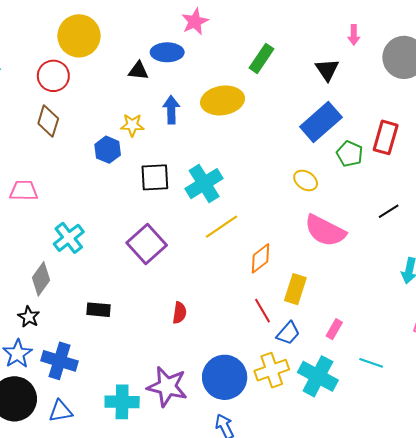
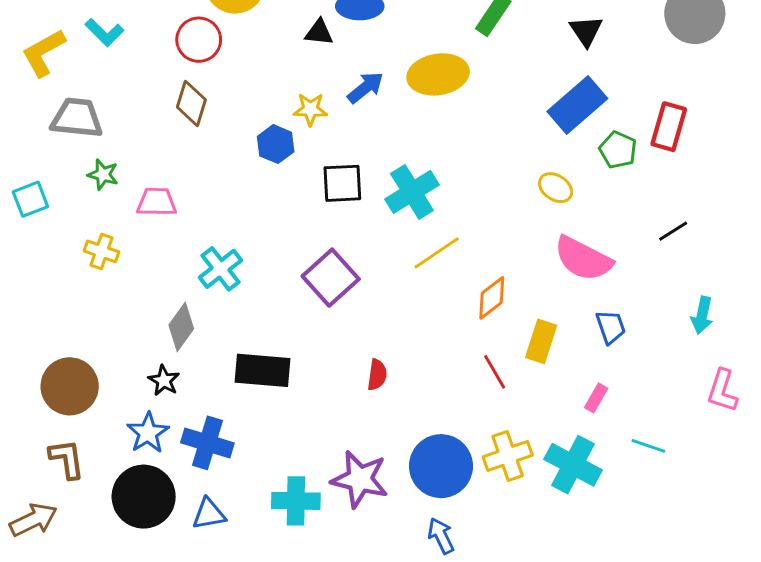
blue arrow: (171, 110) -> (366, 88), turned 52
black rectangle: (98, 310) -> (263, 370), size x1.6
blue trapezoid: (288, 333) -> (611, 327), moved, turned -60

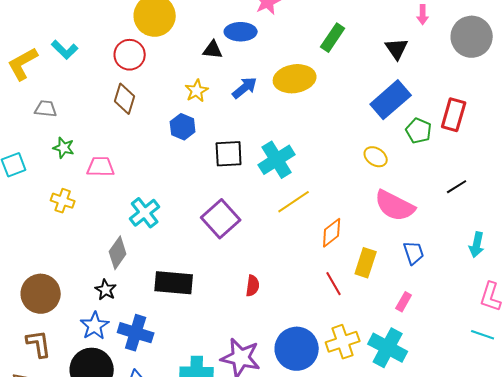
yellow star: (310, 109) -> (197, 91), moved, turned -30
gray trapezoid: (77, 118) -> (46, 109), size x0.6
cyan line: (648, 446) -> (483, 335), moved

